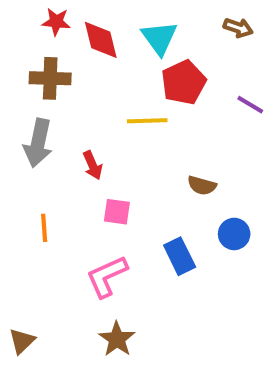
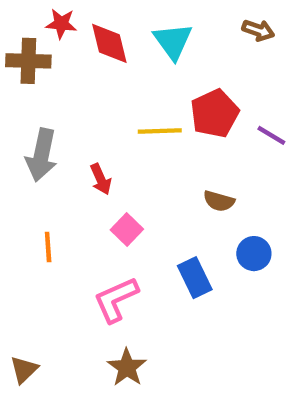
brown cross: (50, 78) -> (28, 61), moved
red pentagon: (184, 82) -> (214, 113), moved
purple line: (250, 105) -> (271, 135), moved
pink square: (117, 212) -> (127, 229), turned 36

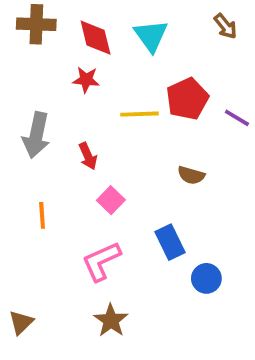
red star: (61, 24) -> (86, 80), moved
brown arrow: (258, 30) -> (225, 26), turned 32
brown cross: (28, 61) -> (36, 24), moved
blue circle: (254, 254) -> (206, 278), moved

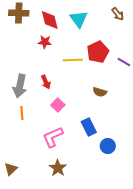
gray arrow: (36, 135) -> (20, 86), moved

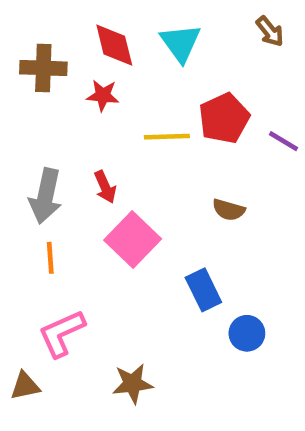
brown cross: (19, 13) -> (43, 68), moved
pink square: (58, 105) -> (133, 240), size x1.6
pink L-shape: (53, 137) -> (62, 333), moved
brown star: (58, 168) -> (133, 384), turned 30
brown triangle: (11, 169) -> (25, 386), turned 32

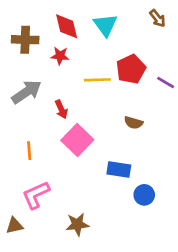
gray arrow: (46, 196) -> (27, 92), moved, turned -136
blue rectangle: (203, 290) -> (119, 169), turned -55

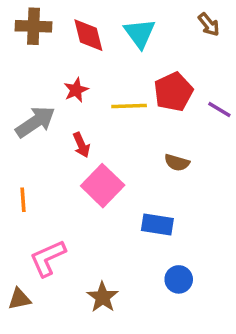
brown cross: (25, 40) -> (34, 26), moved
red star: (60, 56) -> (76, 90), moved, turned -30
orange line: (29, 151) -> (23, 200), moved
blue circle: (144, 195) -> (179, 279), moved
brown star: (77, 224) -> (103, 297), turned -30

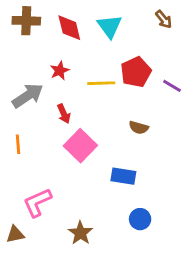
orange line: (23, 200) -> (18, 144), moved

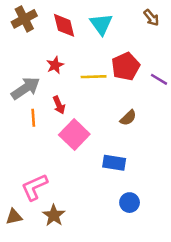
brown cross: (26, 21) -> (24, 19), turned -30
brown semicircle: (139, 128) -> (128, 118), turned -60
orange line: (18, 144) -> (33, 118), moved
brown star: (80, 233) -> (54, 215), moved

